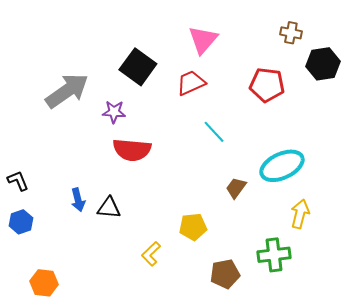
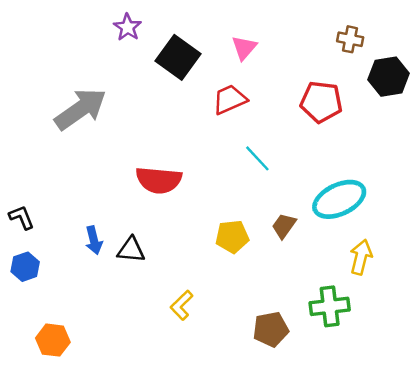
pink triangle: (203, 40) -> (244, 48), size x0.7
black square: (138, 67) -> (178, 57), moved
purple star: (114, 112) -> (127, 27), moved, turned 30
yellow pentagon: (193, 227) -> (232, 237), moved

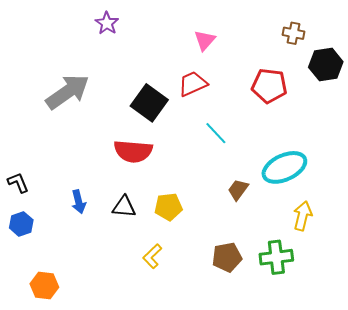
black square: (178, 57) -> (149, 103), moved
yellow pentagon: (232, 237) -> (168, 207), moved
black triangle: (131, 250) -> (124, 207), moved
brown pentagon: (271, 329) -> (227, 257), moved

